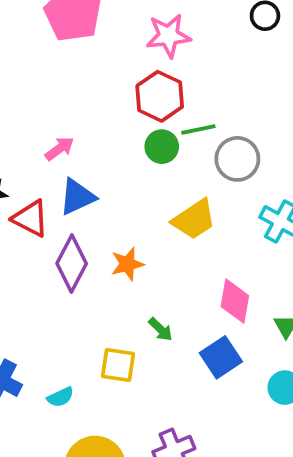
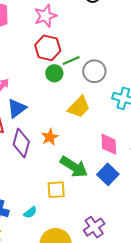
green arrow: (160, 329) -> (74, 167), size x2.0

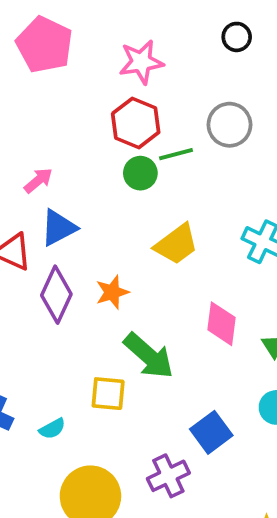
gray circle: (94, 71) -> (230, 125), moved
blue square: (108, 174) -> (211, 432), moved

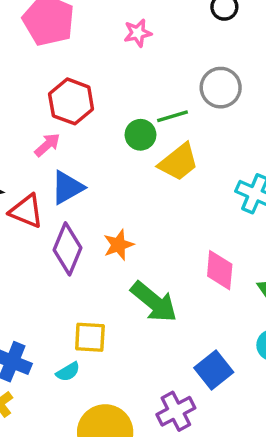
pink star: (141, 62) -> (138, 33), size x0.7
red hexagon: (136, 123) -> (71, 101), moved
yellow trapezoid: (176, 244) -> (178, 162), moved
yellow square: (108, 394) -> (90, 337), moved

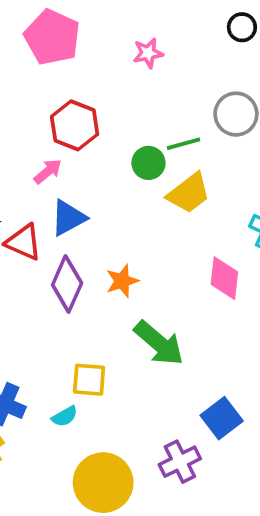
pink diamond: (220, 270) -> (224, 278), moved

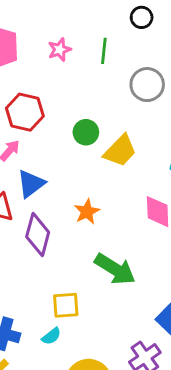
pink star: (148, 53) -> (60, 50), moved
green line: (183, 144) -> (104, 51), moved, turned -60
orange star: (122, 281) -> (87, 212), moved

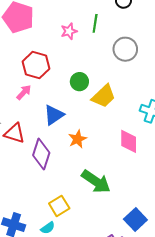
pink star: (60, 50) -> (69, 31), moved
blue triangle: (31, 184) -> (54, 115), moved
yellow square: (66, 305) -> (59, 206), turned -30

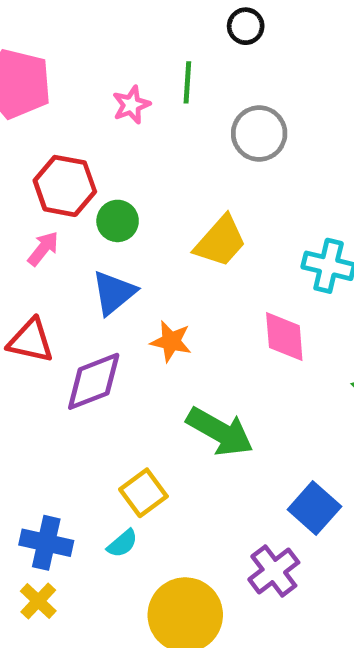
green circle: (79, 82) -> (118, 221), moved
orange star: (78, 139) -> (171, 341), turned -30
purple diamond: (41, 154) -> (94, 381), turned 56

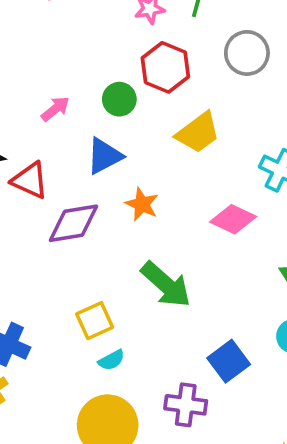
red hexagon: (65, 186) -> (165, 67), moved
pink diamond: (284, 337) -> (233, 219), turned -72
cyan semicircle: (122, 543) -> (111, 360), moved
purple cross: (274, 571) -> (186, 405), turned 33

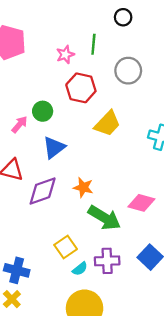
green circle: (119, 99) -> (43, 111), moved
orange star: (142, 204) -> (83, 187), moved
pink diamond: (233, 219) -> (141, 203), moved
purple cross: (186, 405) -> (107, 261), moved

